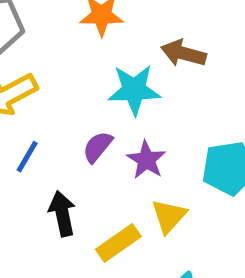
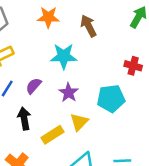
brown arrow: (183, 53) -> (89, 26), moved, turned 45
purple semicircle: (98, 147) -> (34, 86), moved

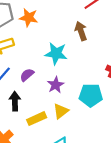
orange star: (48, 17) -> (29, 18), moved

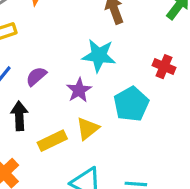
cyan star: (56, 54) -> (99, 55), moved
cyan pentagon: (91, 95) -> (131, 104), turned -30

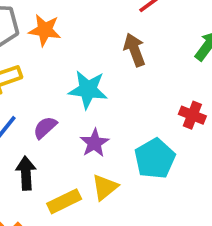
cyan star: (99, 55) -> (88, 90), moved

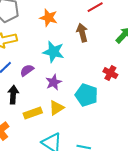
orange star: (45, 30) -> (49, 18), moved
cyan pentagon: (155, 159) -> (86, 95), turned -30

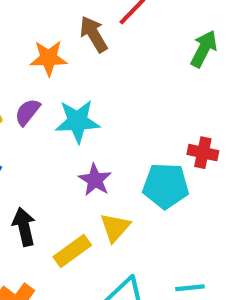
brown arrow: (82, 33) -> (94, 34), moved
purple semicircle: (27, 70) -> (27, 112), moved
red cross: (110, 73) -> (203, 153), moved

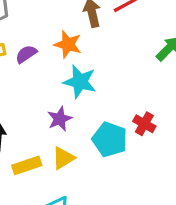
orange star: (49, 58) -> (68, 44), moved
cyan star: (77, 121) -> (80, 82), moved

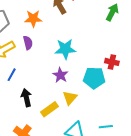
orange star: (68, 44) -> (33, 19), moved
purple semicircle: (26, 54) -> (28, 43), turned 128

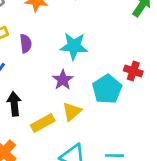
purple semicircle: (28, 43) -> (26, 44), moved
cyan pentagon: (94, 78) -> (107, 89), turned 30

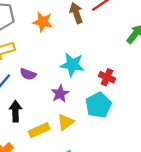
purple semicircle: (26, 44) -> (28, 74), moved, turned 112
red cross: (133, 71) -> (107, 77), moved

